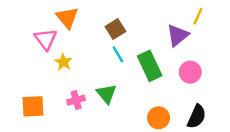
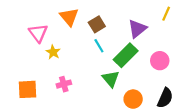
orange triangle: (67, 18) -> (69, 17), moved
purple triangle: (178, 35) -> (137, 29), moved
green rectangle: (150, 66) -> (126, 55), turned 70
green triangle: (107, 94) -> (111, 79), moved

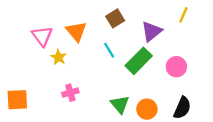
orange triangle: (69, 17) -> (76, 31), moved
brown square: (97, 24) -> (115, 18), moved
green triangle: (111, 79) -> (120, 104), moved
orange square: (28, 89) -> (17, 100), moved

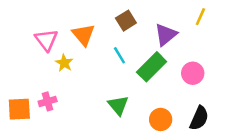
pink cross: (70, 93) -> (48, 101), moved
green triangle: (120, 104) -> (118, 105), moved

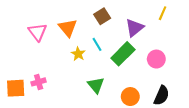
yellow star: (64, 63) -> (78, 54), moved

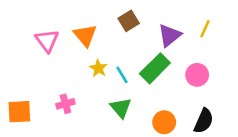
yellow line: (163, 13) -> (205, 29), moved
cyan line: (97, 44) -> (122, 75), moved
pink cross: (39, 82) -> (65, 104), moved

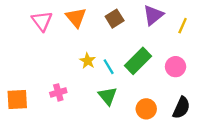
orange triangle: (85, 35) -> (76, 17), moved
purple triangle: (169, 35) -> (153, 15), moved
pink triangle: (47, 41) -> (42, 21), moved

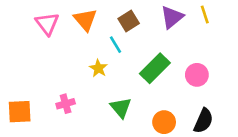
yellow line: (183, 26) -> (205, 14), moved, turned -42
cyan line: (109, 67) -> (115, 45), moved

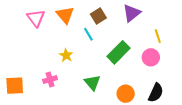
yellow line: (205, 14) -> (158, 36), moved
yellow star: (98, 68) -> (66, 55), moved

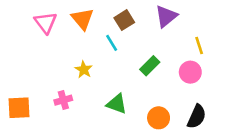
green rectangle: (119, 52) -> (150, 66), size x0.7
green triangle: (92, 83) -> (117, 104), turned -30

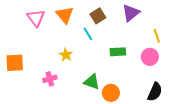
green rectangle: (150, 66) -> (118, 52), turned 42
orange square: (19, 108) -> (15, 63), moved
orange circle: (159, 118) -> (111, 93), moved

